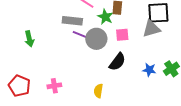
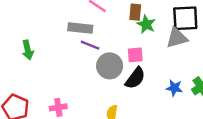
green star: (105, 17) -> (146, 24), moved
pink square: (122, 35) -> (135, 55), moved
gray circle: (96, 39) -> (110, 66), moved

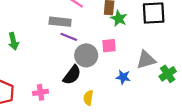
gray triangle: (177, 38) -> (146, 60), moved
black semicircle: (135, 78) -> (72, 75), moved
blue star: (174, 88) -> (123, 77), moved

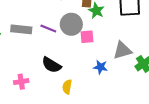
gray rectangle: (60, 22) -> (21, 29), moved
gray circle: (86, 55) -> (71, 24), moved
black semicircle: (72, 75) -> (51, 65), turned 84

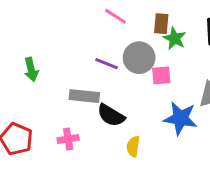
gray rectangle: (21, 29) -> (84, 96), moved
blue star: (100, 67) -> (180, 118), size x1.6

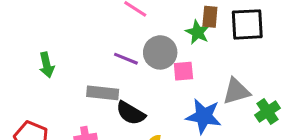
brown rectangle: (161, 24) -> (210, 17), moved

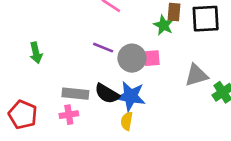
gray circle: (160, 52) -> (132, 58), moved
gray rectangle: (103, 93) -> (75, 94), moved
blue star: (204, 116) -> (131, 96), moved

